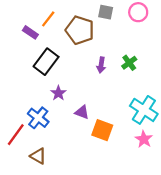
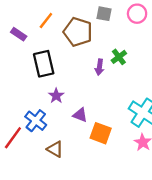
purple rectangle: (30, 32) -> (19, 34), moved
black rectangle: (46, 62) -> (44, 64), turned -50
green cross: (129, 63) -> (119, 57), moved
brown triangle: (38, 156) -> (55, 149), moved

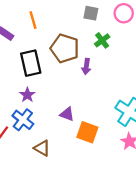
orange line: (46, 20) -> (33, 20), turned -54
brown pentagon: (78, 32) -> (65, 48), moved
green cross: (119, 57) -> (102, 40), moved
purple star: (56, 96) -> (27, 95), moved

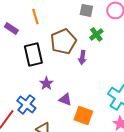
brown pentagon: (65, 48) -> (63, 41), turned 30
purple star: (27, 95) -> (46, 83), moved

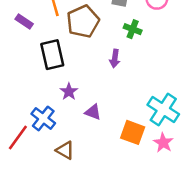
green cross: (96, 34) -> (133, 29), turned -32
brown pentagon: (63, 41) -> (83, 21), moved
orange square: (83, 115) -> (133, 132), moved

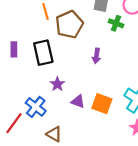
purple rectangle: (24, 21) -> (14, 49), moved, turned 56
green cross: (133, 29) -> (116, 23), moved
orange square: (133, 132) -> (102, 104), moved

